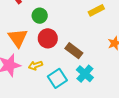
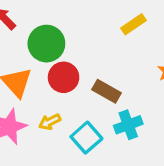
green circle: (40, 16) -> (46, 44), size x1.5
cyan cross: (85, 74) -> (128, 125), turned 36

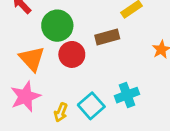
brown rectangle: (106, 91) -> (107, 37), moved, turned -45
yellow arrow: (50, 122) -> (61, 112), moved, turned -42

